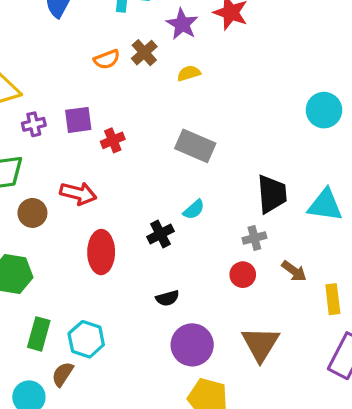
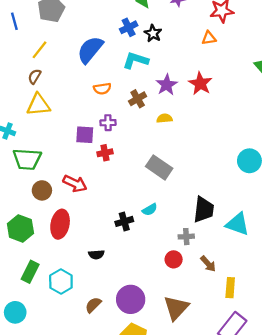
orange semicircle: (107, 59) -> (102, 89), moved
purple cross: (34, 124) -> (108, 123), moved
red ellipse: (101, 252) -> (60, 224), moved
black semicircle: (167, 298) -> (96, 255), moved
brown semicircle: (63, 374) -> (93, 305), moved

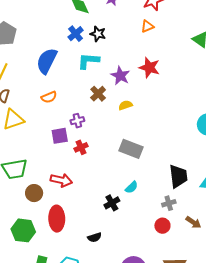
orange semicircle: (102, 89) -> (49, 97), moved

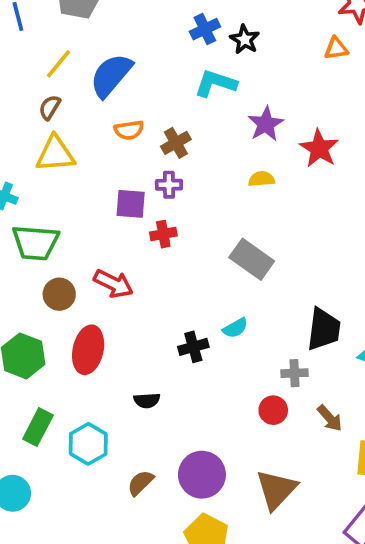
blue semicircle: (47, 61) -> (111, 75), moved
red star: (149, 68) -> (319, 148), moved
brown cross: (98, 94) -> (176, 143), moved

